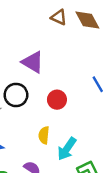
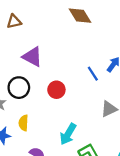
brown triangle: (59, 17) -> (14, 22), moved, turned -35
yellow semicircle: (44, 135) -> (24, 123), moved

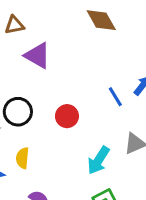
purple triangle: (32, 57) -> (37, 56), moved
cyan arrow: (68, 134) -> (99, 160), moved

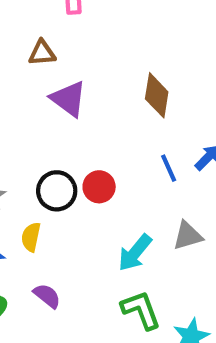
brown diamond: (101, 20) -> (157, 95), moved, turned 32
black circle: (18, 112) -> (57, 191), moved

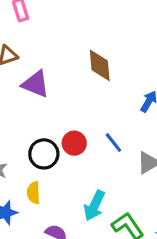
blue line: (169, 168) -> (113, 143), moved
cyan arrow: (135, 253) -> (94, 206), moved

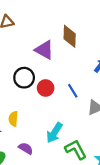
purple triangle: (36, 84) -> (44, 50), moved
black circle: (44, 154) -> (24, 78), moved

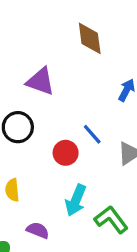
brown diamond: (70, 36) -> (90, 38), moved
red circle: (46, 88) -> (66, 153), moved

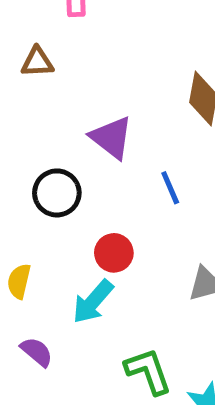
blue line: (92, 134) -> (170, 188), moved
cyan arrow: (76, 200) -> (93, 302), moved

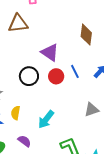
brown triangle: (37, 62) -> (18, 24), size x1.5
red circle: (114, 253) -> (56, 76), moved

